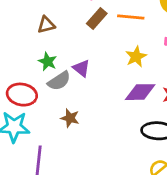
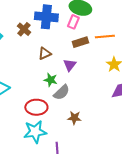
brown rectangle: (97, 18) -> (80, 42), turned 42
purple triangle: (81, 68) -> (70, 65), moved, turned 40

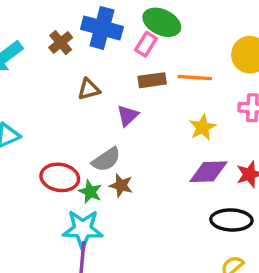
green star: (51, 80) -> (90, 192), moved
brown star: (74, 118) -> (121, 185), moved
cyan star: (35, 132) -> (83, 229), moved

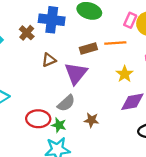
pink rectangle: (146, 44) -> (130, 20), moved
purple triangle: (128, 116) -> (76, 73), size x1.6
brown star: (121, 185) -> (91, 120), moved

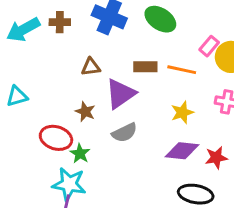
brown cross: (27, 33) -> (60, 22), moved, turned 32
gray semicircle: (66, 103) -> (125, 133), moved
brown star: (91, 120) -> (85, 112), moved

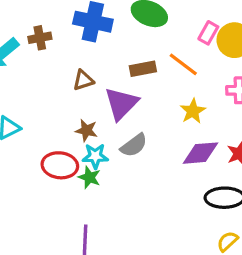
orange line: (182, 70) -> (183, 64), turned 36
cyan star: (69, 184) -> (95, 156), moved, size x0.7

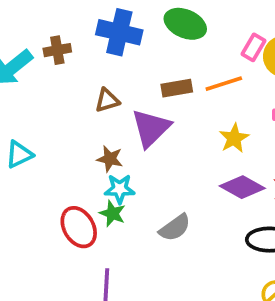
orange line: (183, 64) -> (224, 84), turned -56
gray semicircle: (134, 145) -> (175, 228), moved
purple diamond: (201, 153) -> (242, 187), turned 33
red ellipse: (60, 165) -> (79, 227), moved, turned 52

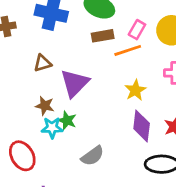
pink rectangle: (253, 47) -> (137, 30), moved
brown rectangle: (177, 88) -> (103, 36), moved
purple diamond: (242, 187) -> (142, 126), turned 68
green star: (112, 213) -> (67, 120), moved

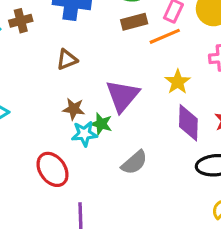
purple triangle: (75, 83) -> (122, 96), moved

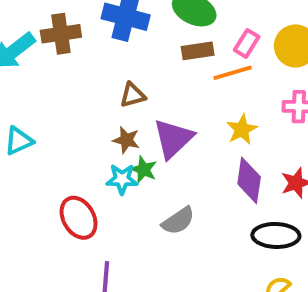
brown cross: (21, 21) -> (61, 34), size x1.4
brown triangle: (67, 60) -> (133, 95), moved
brown star: (74, 109) -> (126, 140), moved

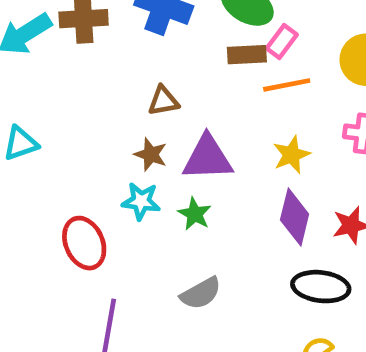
pink rectangle: (247, 43) -> (282, 41), moved
purple triangle: (173, 139) -> (208, 158), turned 36
green star: (144, 170) -> (195, 214), moved
gray semicircle: (178, 221) -> (201, 293), moved

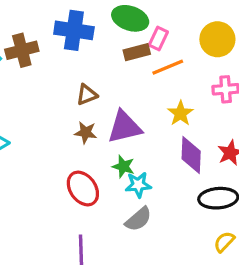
cyan star: (141, 201) -> (138, 185), moved
red ellipse: (84, 243) -> (83, 189), moved

